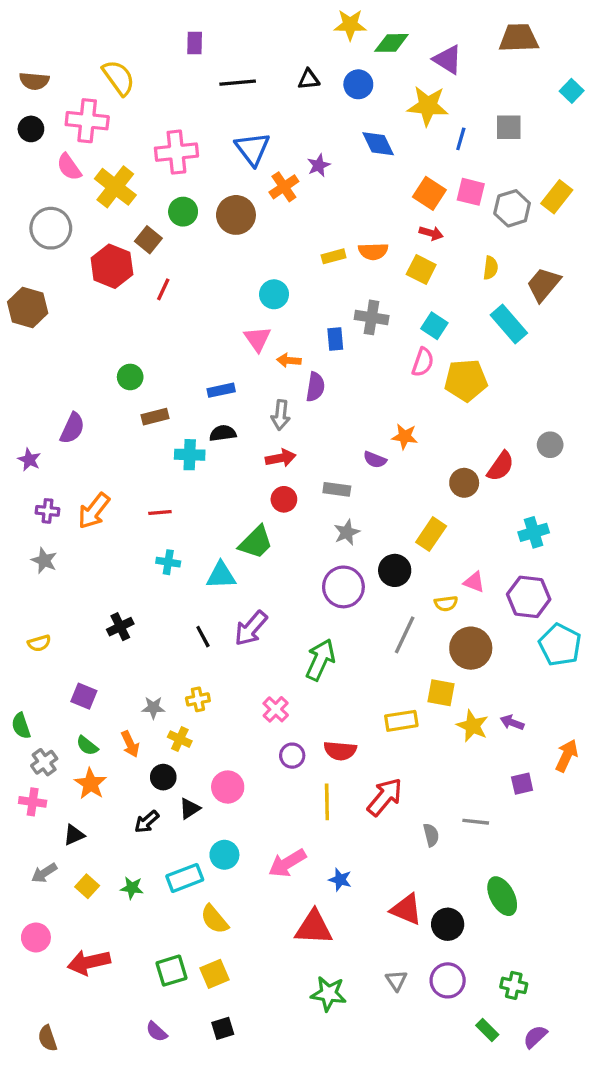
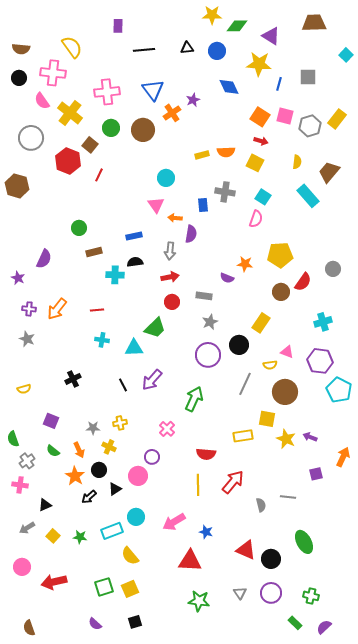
yellow pentagon: (466, 380) -> (280, 255), moved
purple circle: (292, 756) -> (152, 457), moved
orange star: (90, 784) -> (75, 476), moved

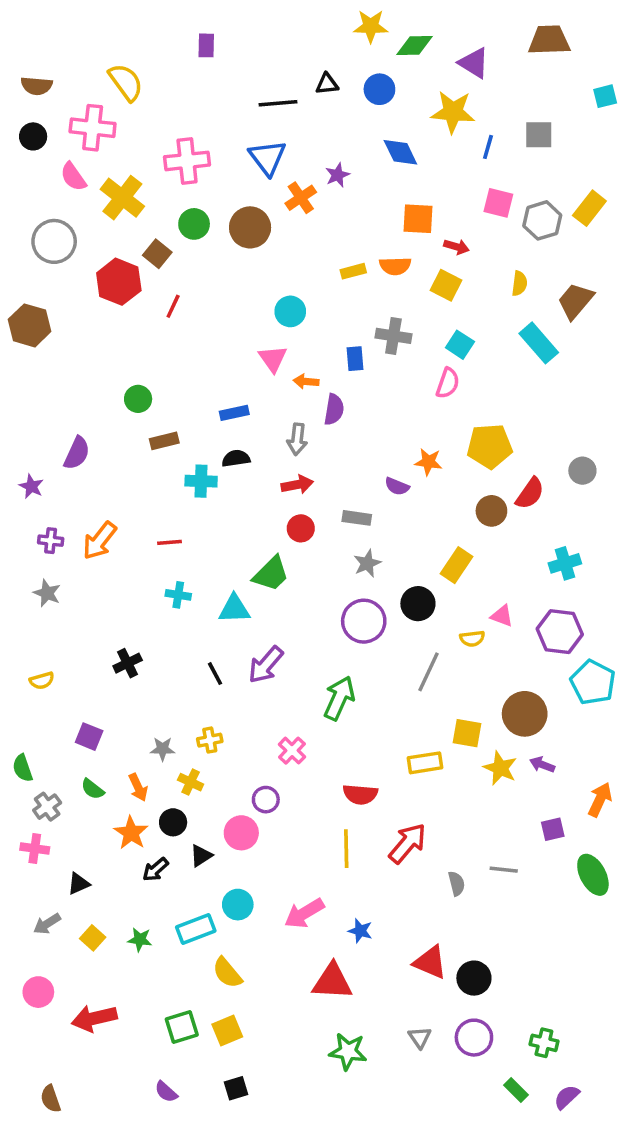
black line: (144, 50) -> (278, 103), moved
cyan square: (346, 55) -> (605, 96), turned 32
orange square: (260, 117) -> (418, 219), moved, turned -30
brown circle: (285, 392) -> (525, 714), moved
green ellipse: (304, 542) -> (593, 875), moved

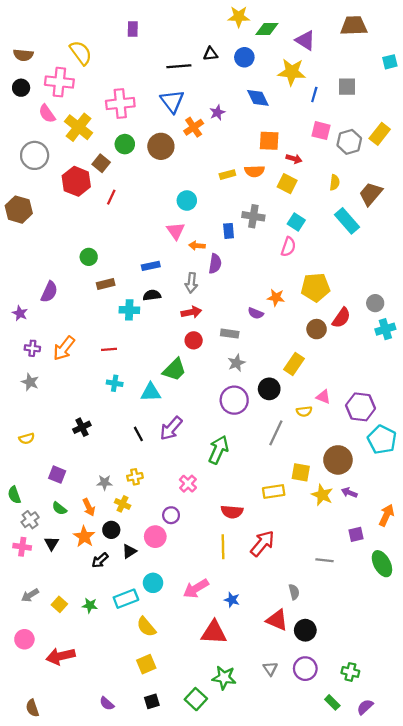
cyan cross: (565, 563) -> (385, 329), moved
black triangle: (79, 884) -> (51, 543), moved, turned -35
gray semicircle: (456, 884) -> (294, 592), moved
green square: (182, 1027) -> (196, 699), moved, turned -30

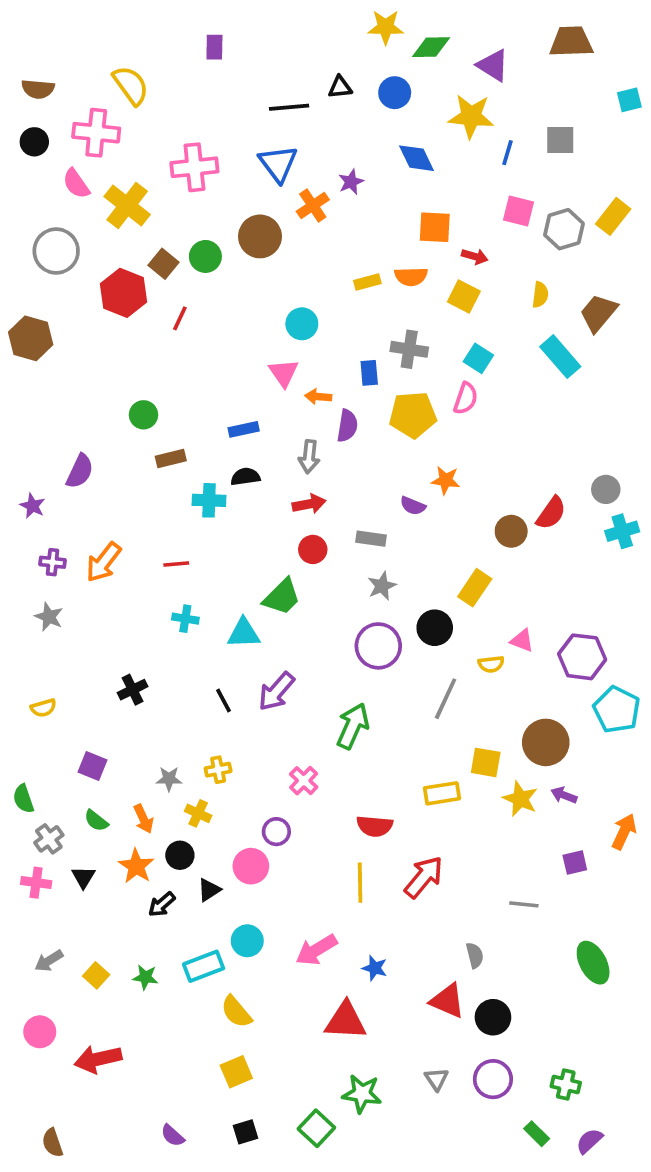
green circle: (125, 144) -> (205, 256), moved
yellow pentagon: (315, 287) -> (413, 415), moved
green ellipse: (382, 564) -> (593, 963), moved

